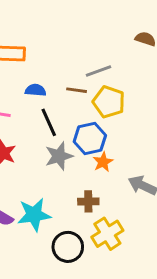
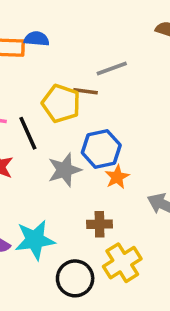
blue semicircle: (36, 90) -> (37, 39), moved
yellow pentagon: (109, 102) -> (61, 103), moved
black line: (49, 122) -> (28, 133), moved

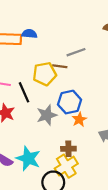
yellow pentagon: (61, 103) -> (45, 74), turned -30
cyan star: (35, 240) -> (28, 159), turned 30
yellow cross: (122, 263) -> (66, 166), moved

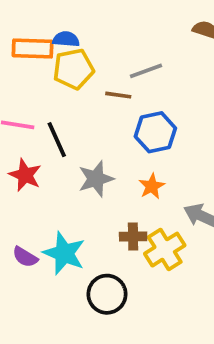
yellow pentagon: (45, 74) -> (73, 69), moved
blue hexagon: (70, 102) -> (155, 132), moved
yellow cross: (66, 166) -> (165, 250), moved

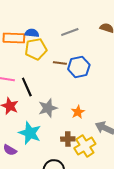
gray line: (146, 71) -> (70, 32), moved
blue hexagon: (155, 132) -> (79, 67), moved
cyan star: (64, 253) -> (30, 133), moved

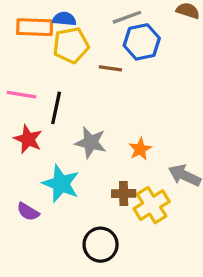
blue hexagon: (79, 67) -> (142, 42), moved
black line: (27, 87) -> (56, 108), turned 36
gray star: (48, 108) -> (91, 142), turned 30

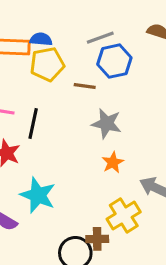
gray star: (91, 142) -> (107, 123), moved
brown cross: (124, 194) -> (97, 239), moved

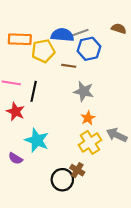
blue semicircle: (41, 39) -> (62, 35), moved, size x1.5
yellow cross: (124, 216) -> (90, 142), moved
brown cross: (97, 239) -> (77, 170), turned 32

